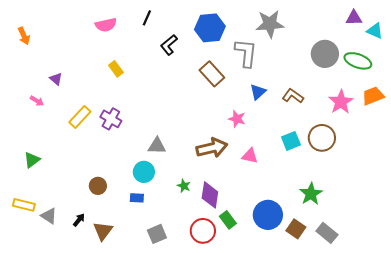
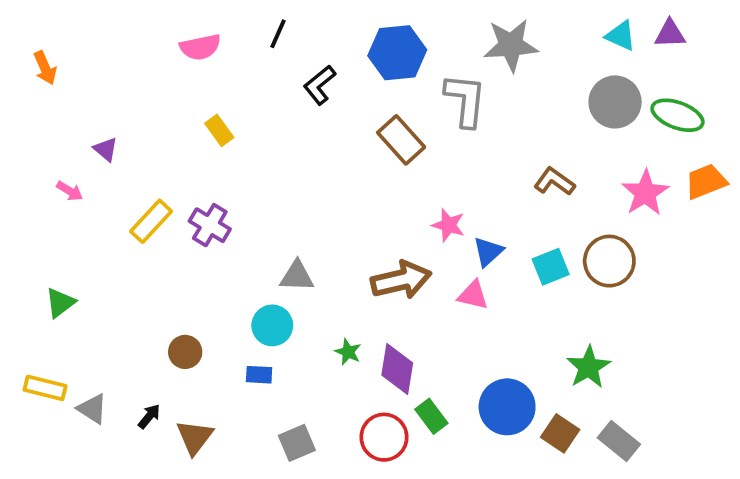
cyan triangle: (375, 31) -> (621, 36), moved
blue triangle: (258, 92) -> (488, 252), moved

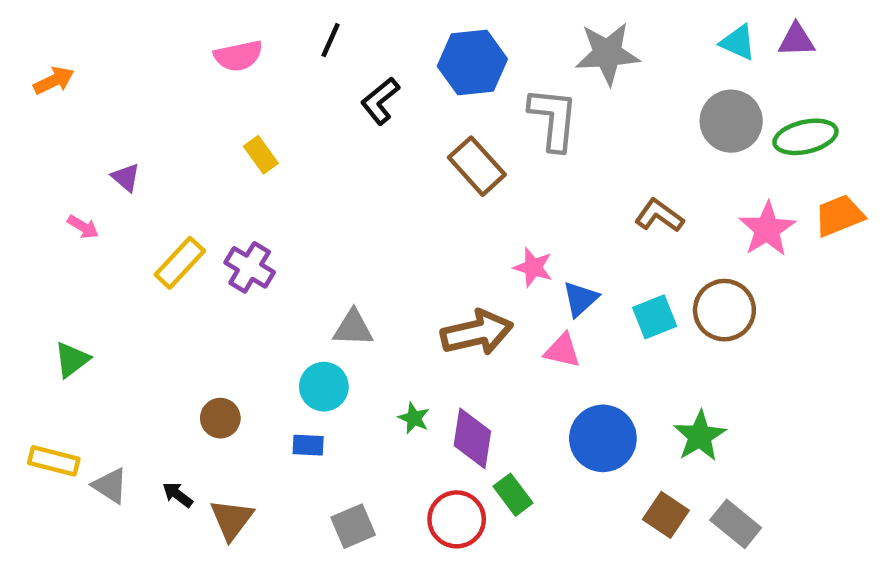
orange arrow: (45, 68) -> (54, 81), turned -92
green ellipse: (678, 115) -> (805, 137), turned -33
blue circle: (507, 407) -> (603, 438), moved
black arrow: (149, 416) -> (178, 495), turned -92

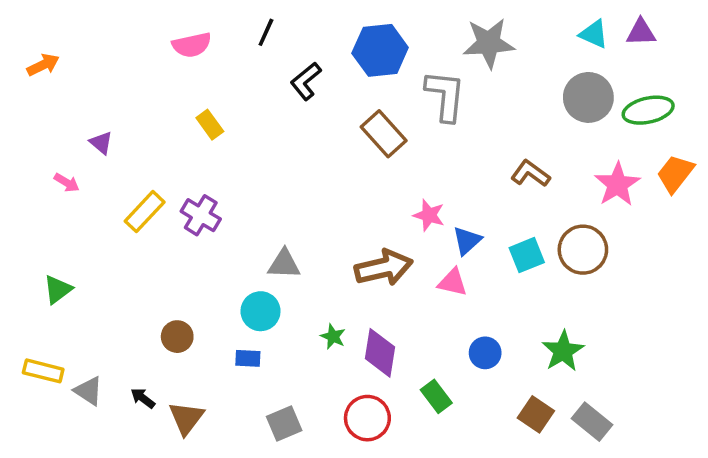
orange trapezoid: (839, 216) -> (675, 174), turned -30
blue circle: (603, 438) -> (485, 353), size x0.6
green rectangle: (513, 495) -> (436, 396), moved

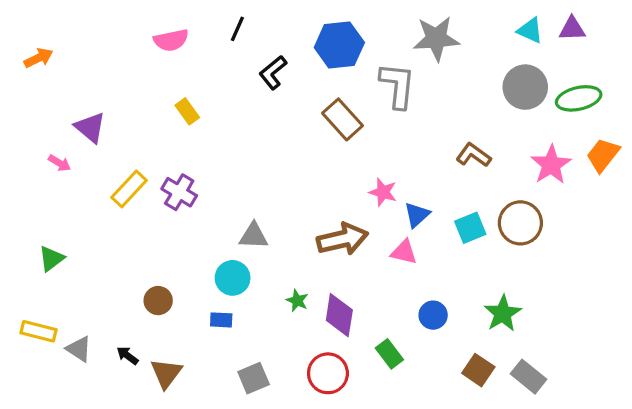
purple triangle: (101, 143) -> (90, 127), size x1.5

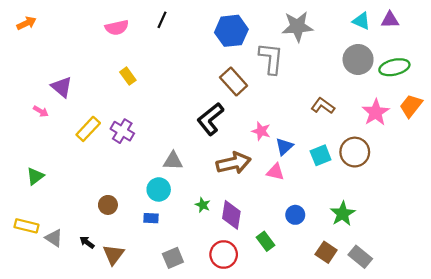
orange arrow: (38, 58) -> (26, 23), moved
black L-shape: (273, 73) -> (210, 119), moved, size x1.4

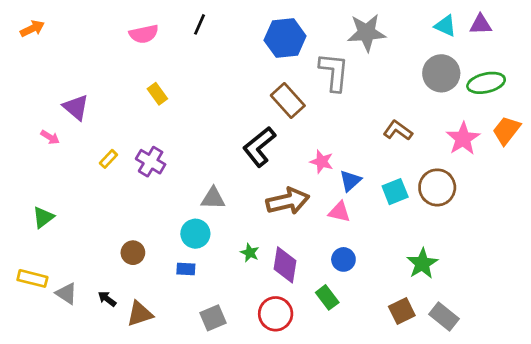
yellow rectangle: (88, 129) -> (108, 159), size x0.6
blue circle: (295, 215) -> (343, 259), moved
brown square: (326, 252) -> (402, 311), turned 30
brown triangle: (113, 254) -> (140, 314), turned 35

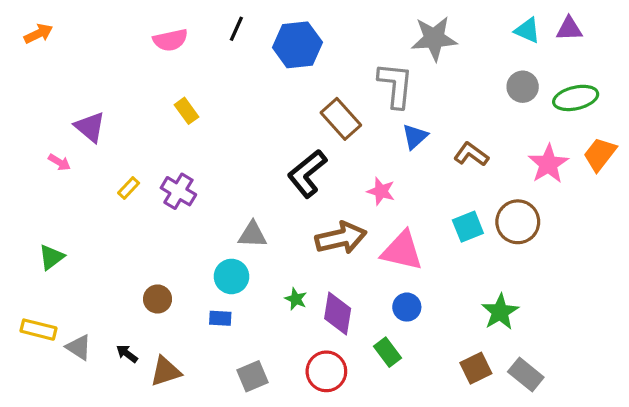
blue hexagon: (285, 38) -> (297, 45), moved
gray circle: (441, 73) -> (523, 87), size x0.7
blue triangle: (350, 181) -> (415, 137), moved
pink triangle: (339, 212) -> (402, 251), size x1.6

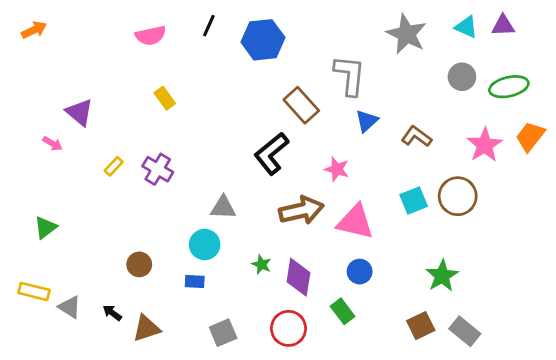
gray star: (434, 38) -> (407, 34), moved, turned 30

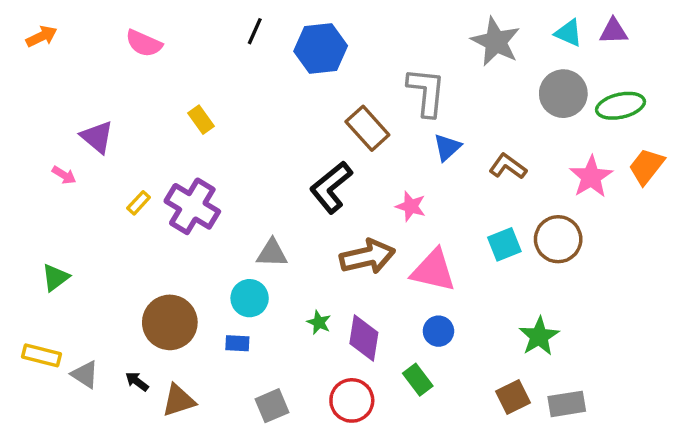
pink semicircle: (151, 36) -> (144, 43), moved, turned 36
gray circle: (462, 77) -> (563, 94), size x1.4
purple cross: (158, 169) -> (192, 206), size x1.4
brown circle: (139, 264) -> (170, 322), size x1.8
gray rectangle: (465, 331) -> (567, 404), turned -48

